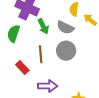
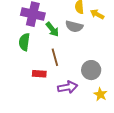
gray circle: (66, 51) -> (91, 70), moved
red rectangle: (22, 68) -> (39, 74), turned -32

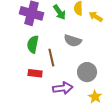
gray semicircle: (74, 26) -> (73, 41), moved
green arrow: (52, 29) -> (59, 12), moved
green semicircle: (24, 42) -> (33, 44), moved

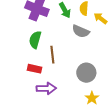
gray semicircle: (73, 41) -> (81, 31), moved
purple arrow: (63, 88) -> (46, 88), moved

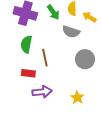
gray circle: (86, 73) -> (85, 59), moved
yellow star: (92, 98) -> (77, 98), moved

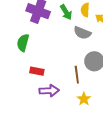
green semicircle: (26, 44) -> (23, 43), moved
brown line: (45, 58) -> (77, 75), moved

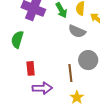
red rectangle: (37, 71) -> (31, 68), turned 72

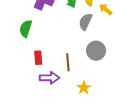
gray semicircle: (77, 31) -> (85, 22), turned 90
brown line: (70, 73) -> (68, 62), moved

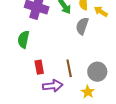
gray circle: (96, 51) -> (97, 72), moved

